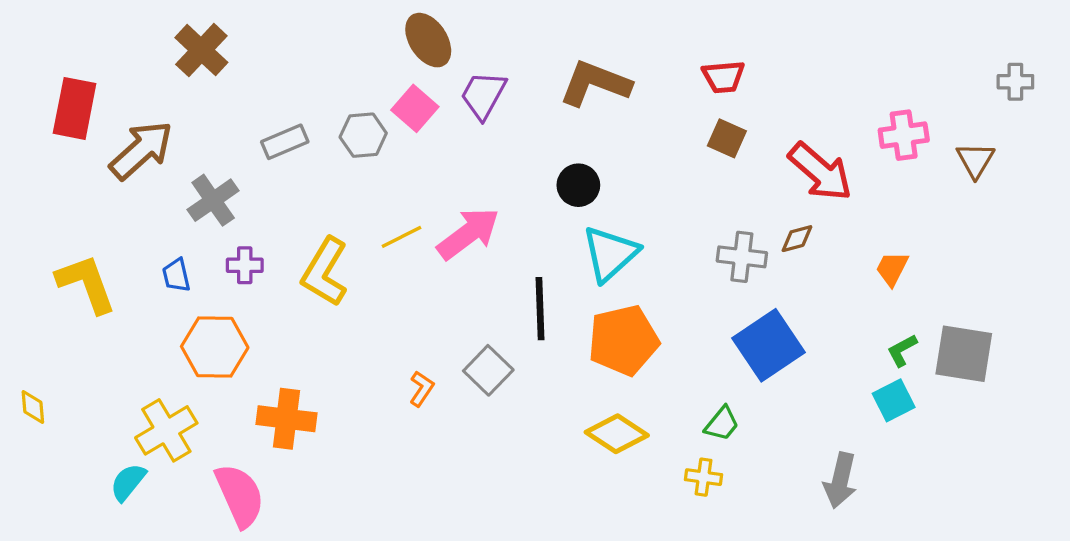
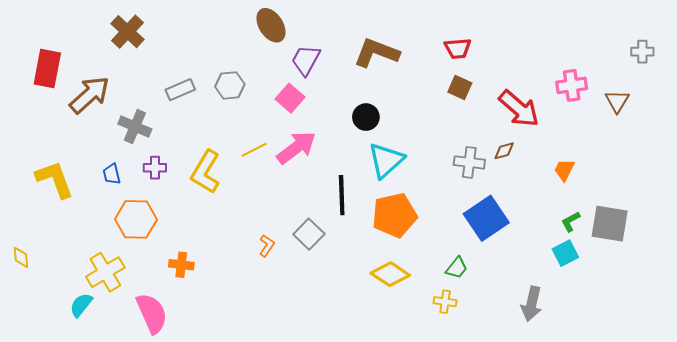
pink square: (415, 108) -> (290, 98), moved
gray cross: (213, 200) -> (135, 127), turned -32
orange cross: (286, 419) -> (181, 265), size x0.7

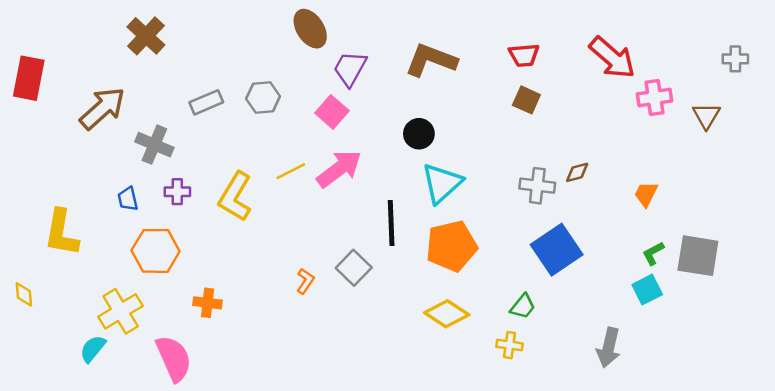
red rectangle: (47, 69) -> (29, 78), moved
red arrow: (519, 109) -> (612, 58), moved
yellow L-shape: (55, 179) -> (61, 233), moved, turned -150

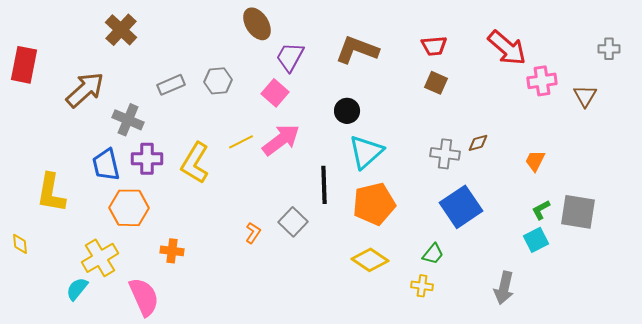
purple cross: (177, 192) -> (147, 159), size x1.4
blue trapezoid: (128, 199) -> (106, 165), size x1.6

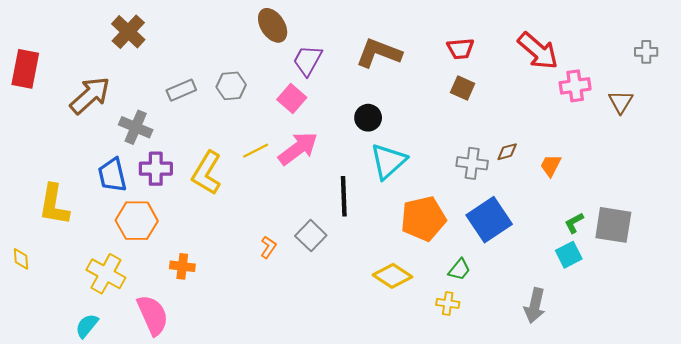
orange trapezoid: (535, 161) -> (551, 165), moved
orange pentagon: (374, 204) -> (423, 219), moved
yellow cross: (100, 258) -> (106, 274), turned -30
cyan semicircle: (77, 289) -> (87, 326), moved

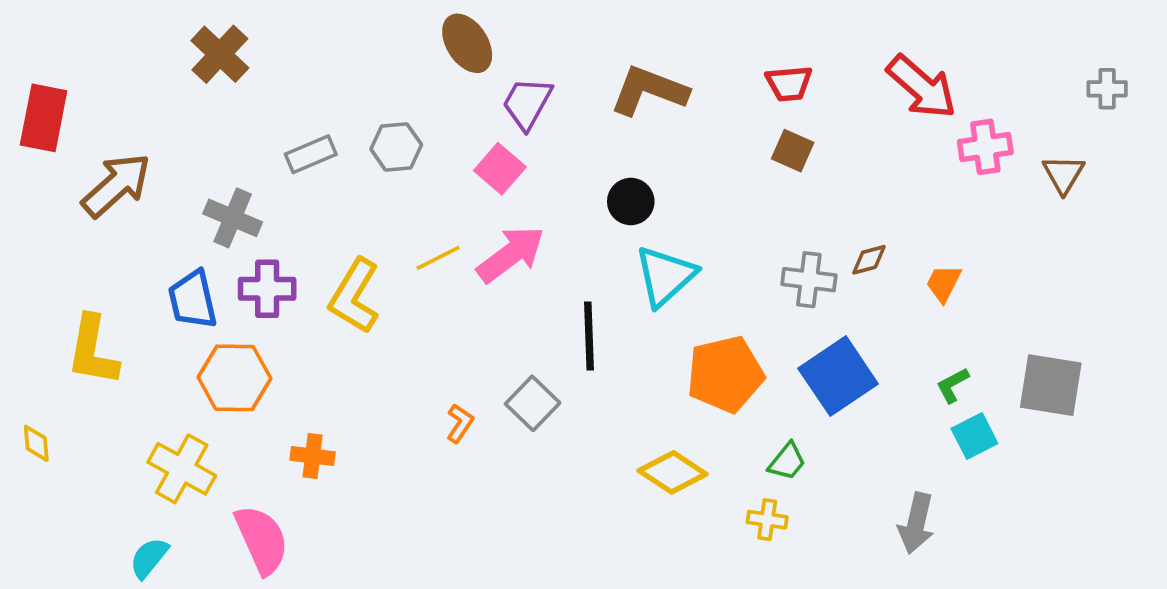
brown arrow: (90, 95) -> (116, 185), moved
green L-shape: (574, 223) -> (953, 385), moved

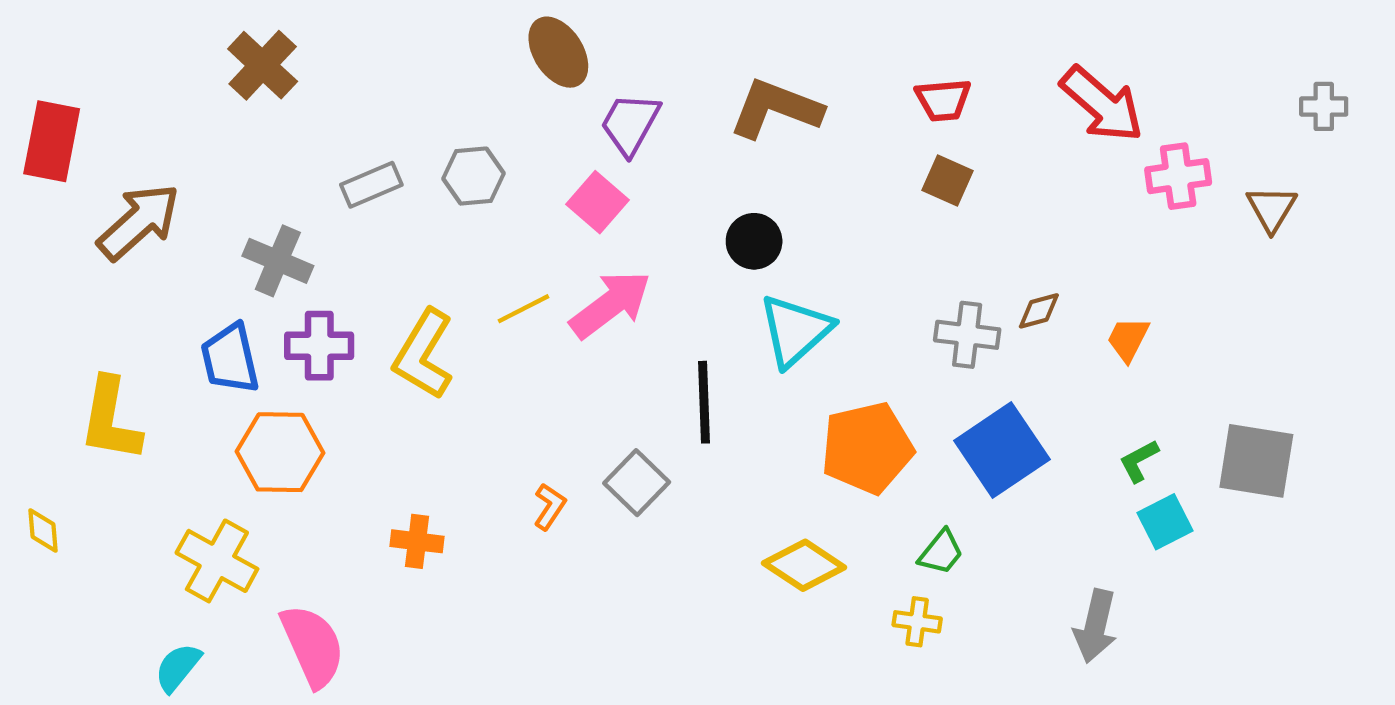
orange cross: (313, 456) -> (417, 541), moved

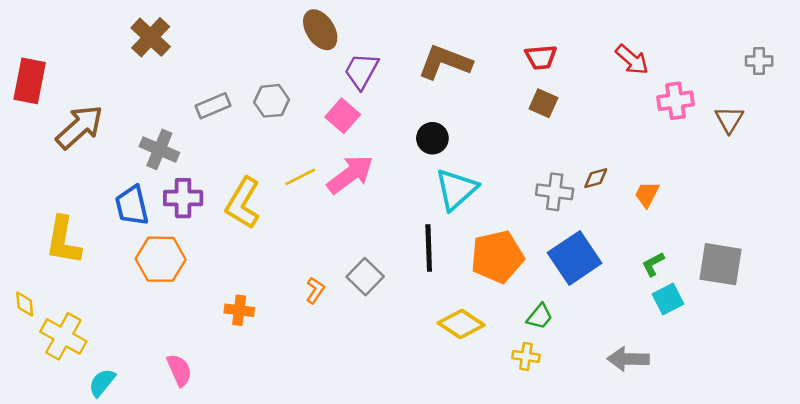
red arrow: (1102, 104) -> (632, 60), size x0.7
black line: (704, 402) -> (429, 248), moved
yellow cross: (217, 561) -> (63, 336), moved
gray arrow: (1095, 626) -> (628, 359), turned 78
pink semicircle: (313, 646) -> (179, 370), size x0.7

